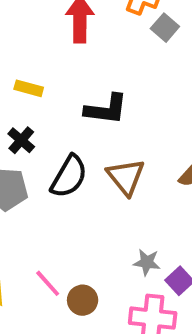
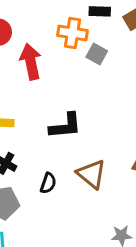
black semicircle: (69, 177) -> (48, 183), size x0.6

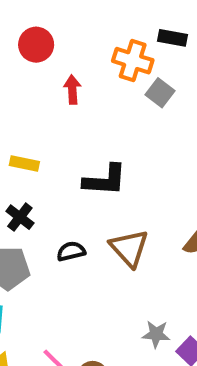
red arrow: (31, 62) -> (72, 90), size x0.6
black semicircle: (48, 183) -> (71, 251), turned -130

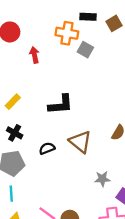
yellow rectangle: (24, 164) -> (13, 102), turned -49
gray star: (156, 334) -> (102, 179), moved

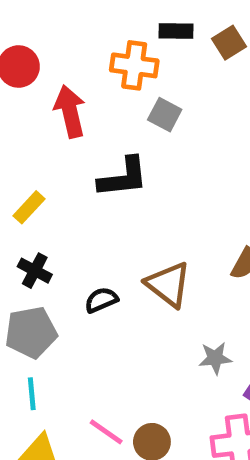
gray square: (85, 50) -> (165, 115), moved
red arrow: (34, 55) -> (70, 111), size x1.5
black L-shape: (61, 105) -> (123, 177), moved

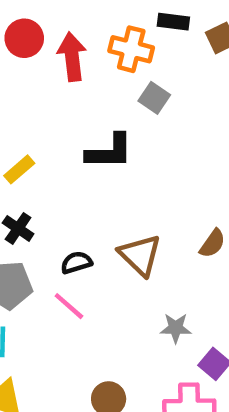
red arrow: (70, 111) -> (72, 57), moved
pink line: (106, 432) -> (69, 306), moved

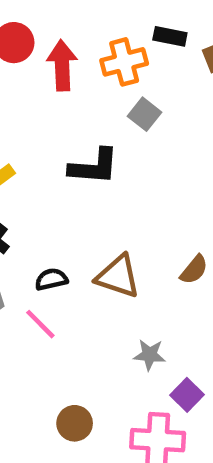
orange cross: (131, 49) -> (124, 62), turned -33
brown triangle: (140, 255) -> (118, 276), turned -30

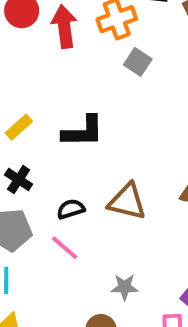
black L-shape: (94, 167) -> (83, 131), moved
gray star: (150, 355) -> (125, 287), moved

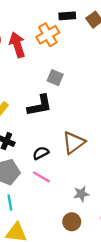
gray square: (138, 62) -> (55, 78), moved
brown triangle: (127, 202) -> (74, 143), turned -40

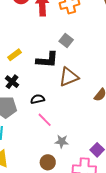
brown triangle: (74, 143) -> (69, 77), moved
pink line: (41, 177) -> (45, 120), moved

